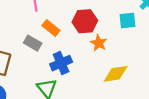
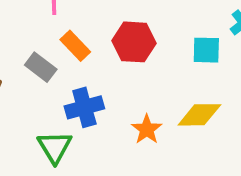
orange star: (99, 43) -> (147, 129), moved
yellow diamond: (116, 74) -> (199, 115), moved

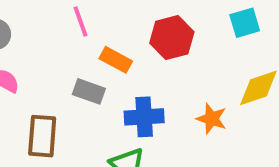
blue cross: (84, 107) -> (144, 117), turned 30

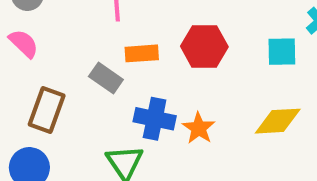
orange rectangle: (116, 60) -> (142, 53), turned -48
orange star: (212, 119) -> (199, 128), moved

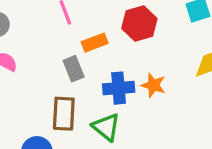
gray rectangle: (106, 78) -> (74, 69), turned 50
brown rectangle: (47, 110) -> (64, 114), moved

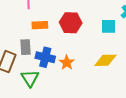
gray rectangle: (74, 69) -> (25, 47), moved

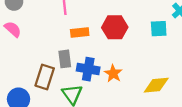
yellow diamond: (105, 60) -> (156, 85), moved

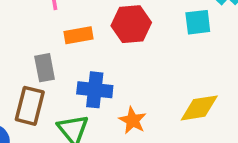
gray rectangle: (65, 59) -> (45, 68), moved
orange star: (113, 73) -> (133, 120), moved

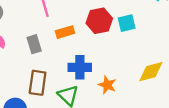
cyan square: (198, 22) -> (127, 23), moved
gray rectangle: (45, 68) -> (34, 44), moved

